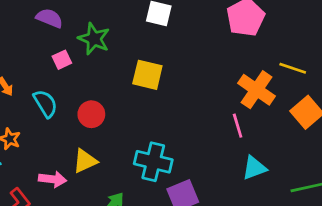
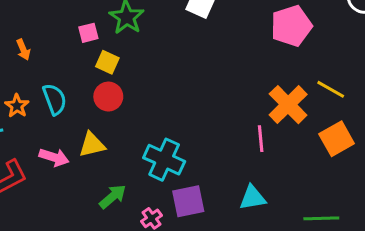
yellow square: (147, 75) -> (107, 62), moved, size x0.7
cyan semicircle: (45, 104) -> (55, 99), moved
cyan triangle: (254, 168) -> (253, 198), moved

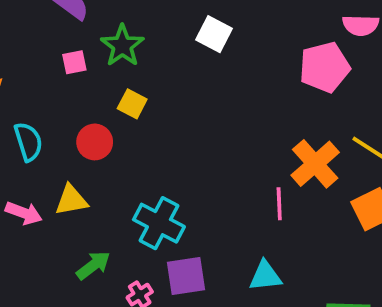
yellow square: (107, 62) -> (132, 104), moved

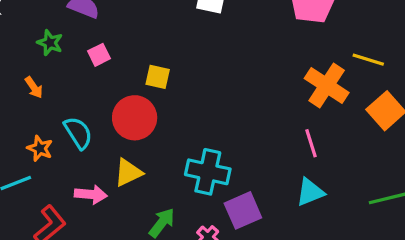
green star: (122, 46) -> (50, 43), moved, size x0.7
red circle: (95, 142) -> (135, 118), size x1.4
pink line: (279, 204) -> (311, 143), moved

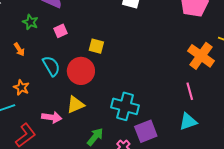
cyan semicircle: (78, 133) -> (51, 66), moved

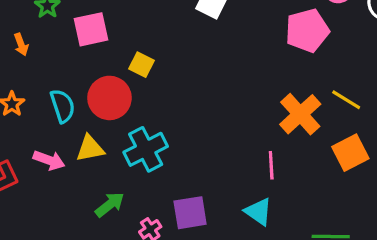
pink square: (60, 31) -> (91, 29), size x1.6
cyan semicircle: (51, 66) -> (63, 106), moved
cyan cross: (125, 106) -> (146, 149), moved, turned 36
cyan triangle: (188, 122) -> (259, 212), turned 42

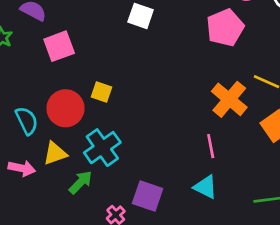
pink square: (91, 29) -> (59, 46), moved
yellow square: (141, 65) -> (102, 92), moved
green arrow: (110, 205) -> (81, 182), moved
purple square: (190, 213) -> (148, 196), turned 36

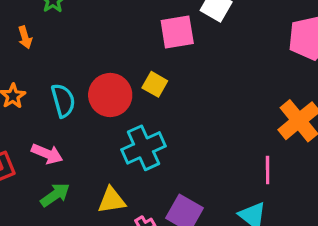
pink square: (59, 46) -> (177, 32), moved
yellow triangle: (55, 153) -> (112, 200), moved
green arrow: (81, 182) -> (55, 195), moved

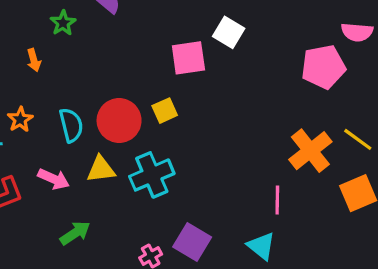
yellow square: (155, 84) -> (165, 111), turned 35
green arrow: (55, 195) -> (75, 233), moved
yellow triangle: (112, 200) -> (101, 169), moved

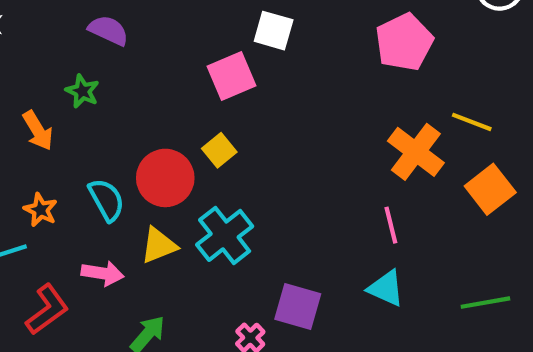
green star: (63, 23) -> (82, 91), moved
orange arrow: (34, 60) -> (38, 131), size x1.4

